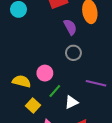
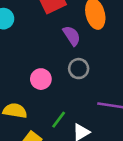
pink circle: (45, 73) -> (41, 79), moved

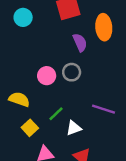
gray circle: (79, 69) -> (72, 72), moved

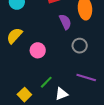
gray circle: (72, 72) -> (80, 46), moved
yellow semicircle: (19, 99) -> (14, 36), moved, turned -66

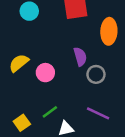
purple semicircle: (65, 22) -> (80, 57), moved
yellow semicircle: (14, 36) -> (19, 63), moved

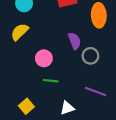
yellow semicircle: (19, 63) -> (20, 32), moved
green line: (50, 112) -> (51, 81), moved, turned 48

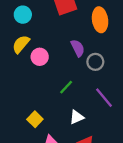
pink circle: (44, 58) -> (40, 57), moved
green line: (51, 81) -> (66, 87), moved, turned -48
purple line: (96, 91) -> (104, 98), turned 35

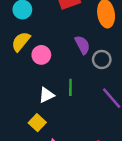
green line: (66, 87) -> (70, 87), turned -42
white triangle: (77, 117) -> (46, 95), moved

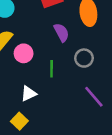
purple semicircle: (82, 45) -> (61, 32), moved
green line: (70, 87) -> (52, 69), moved

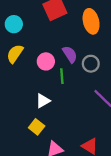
purple semicircle: (61, 32) -> (70, 54), moved
pink circle: (24, 53) -> (46, 61), moved

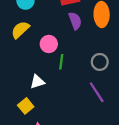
purple semicircle: (70, 54) -> (75, 21), moved
gray circle: (91, 64) -> (100, 62), moved

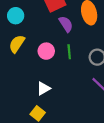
green line: (61, 62) -> (69, 52), moved

